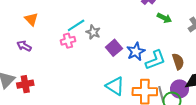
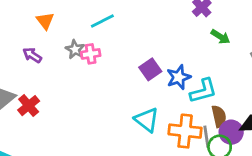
cyan line: (76, 25) -> (102, 21), moved
gray star: (93, 32) -> (75, 49), moved
brown semicircle: (178, 61) -> (219, 116), moved
red cross: (25, 84) -> (29, 106), turned -35

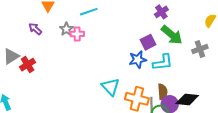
green arrow: (220, 37) -> (172, 35), size x1.6
purple square: (150, 69) -> (148, 42), moved
cyan L-shape: (203, 91) -> (163, 62), moved

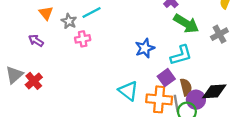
gray star: (66, 29) -> (69, 21), moved
purple square: (148, 42) -> (166, 78), moved
blue star: (138, 60) -> (145, 48), moved

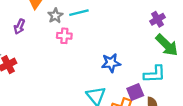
purple arrow: (36, 41) -> (19, 27), turned -112
blue star: (145, 48) -> (111, 63), moved

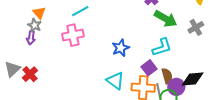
gray star: (55, 16) -> (35, 25), moved
pink cross: (64, 36) -> (73, 35), size x1.5

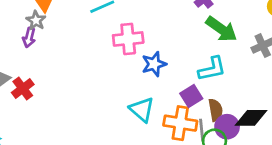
pink cross: (73, 35) -> (128, 39), moved

